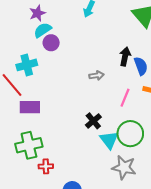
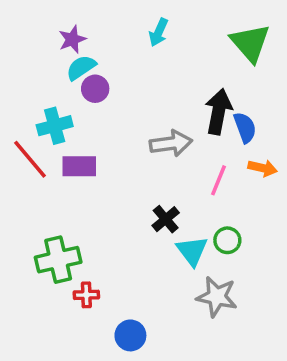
black arrow: (125, 56) -> (219, 112), size x1.4
gray arrow: (97, 76) -> (171, 143), size x1.6
purple rectangle: (30, 107) -> (79, 166), moved
green circle: (130, 134) -> (227, 240), size x0.6

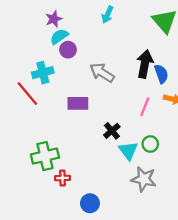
gray arrow: (171, 143) -> (102, 73), moved, turned -140
purple rectangle: (79, 166) -> (78, 103), moved

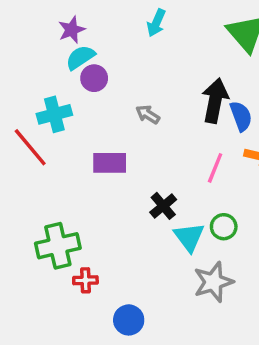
gray arrow: (102, 73) -> (148, 114), size x0.6
gray star: (144, 179) -> (213, 282), turned -30

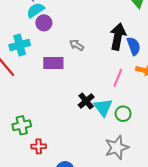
purple rectangle: (110, 163) -> (53, 63), moved
cyan triangle: (189, 237) -> (103, 107), moved
green cross: (58, 246) -> (22, 125), size x0.7

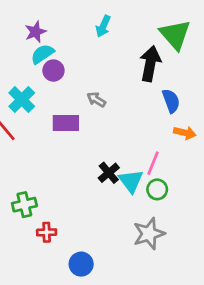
black arrow: (118, 37) -> (150, 64), moved
cyan cross: (20, 45) -> (22, 100), turned -30
pink line: (118, 78) -> (153, 163), moved

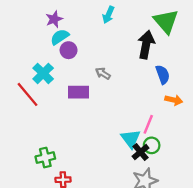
black cross: (109, 173) -> (141, 152), moved

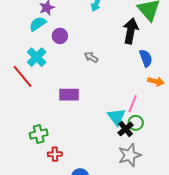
cyan semicircle: (60, 37) -> (38, 24), moved
purple rectangle: (79, 92) -> (69, 95), moved

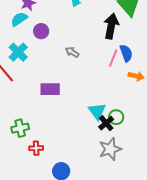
pink line: (133, 104) -> (113, 58), moved

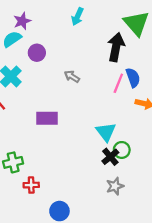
cyan triangle: (97, 111) -> (106, 132), moved
gray star: (110, 149) -> (115, 186), size x0.7

